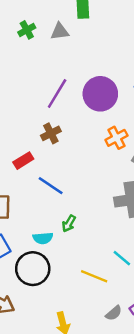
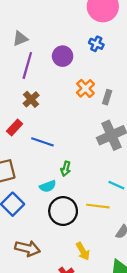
gray triangle: (60, 31) -> (20, 38), moved
purple circle: (100, 94) -> (63, 56), size x0.7
black circle: (33, 269) -> (63, 211), moved

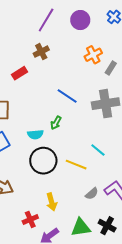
blue line: (42, 142) -> (67, 96), moved

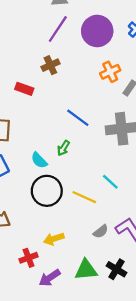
purple circle: (80, 20) -> (97, 31), size x1.4
red rectangle: (20, 73) -> (24, 89), turned 49
cyan semicircle: (35, 134) -> (39, 160), turned 49
yellow arrow: (52, 202) -> (54, 239), turned 84

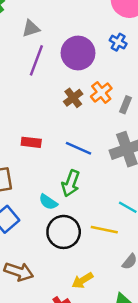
brown cross: (50, 65) -> (73, 98), moved
red rectangle: (24, 89) -> (31, 142), moved
green arrow: (63, 148) -> (71, 183), size x1.5

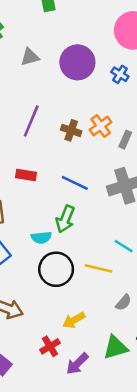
purple circle: (78, 53) -> (77, 62), moved
purple line: (36, 60) -> (31, 121), moved
brown cross: (73, 98) -> (71, 130), turned -36
cyan semicircle: (48, 202) -> (41, 238), turned -42

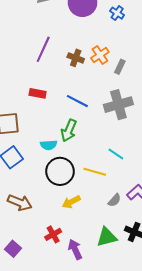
yellow arrow: (74, 320) -> (71, 202), moved
purple arrow: (77, 364) -> (75, 249), turned 108

